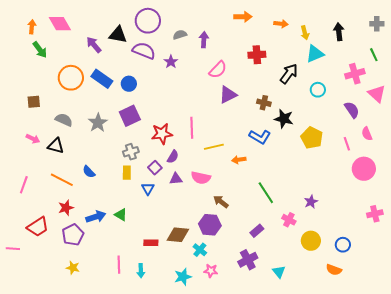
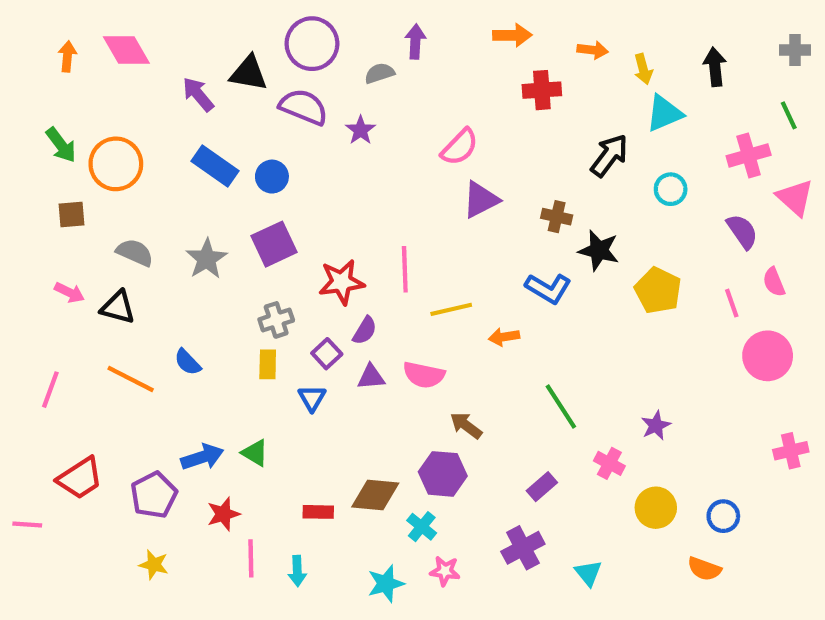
purple arrow: (204, 40) -> (415, 42), moved
green arrow: (40, 50) -> (61, 145), moved
red cross: (257, 55) -> (542, 90), moved
orange circle: (71, 78) -> (116, 164), moved
red star: (66, 208) -> (223, 514), moved

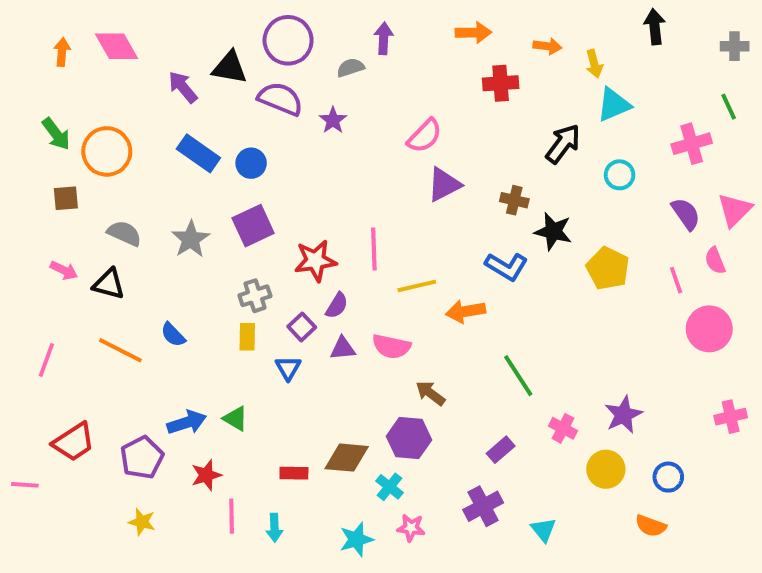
black arrow: (715, 67) -> (655, 27), moved
pink triangle: (795, 198) -> (735, 210), moved, turned 33
orange arrow: (504, 337) -> (466, 311), size x1.4
purple star: (656, 425) -> (623, 415), moved, size x1.4

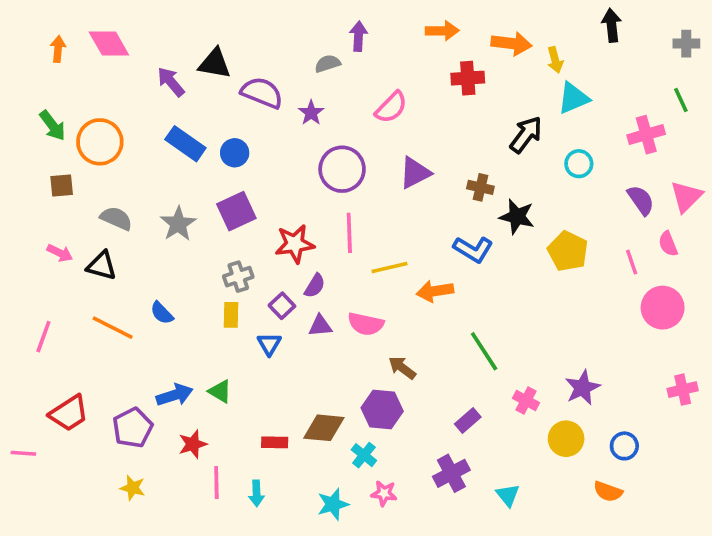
purple circle: (288, 40) -> (342, 169), moved
orange arrow: (547, 46) -> (511, 44), size x1.5
pink semicircle: (425, 136) -> (391, 107), moved

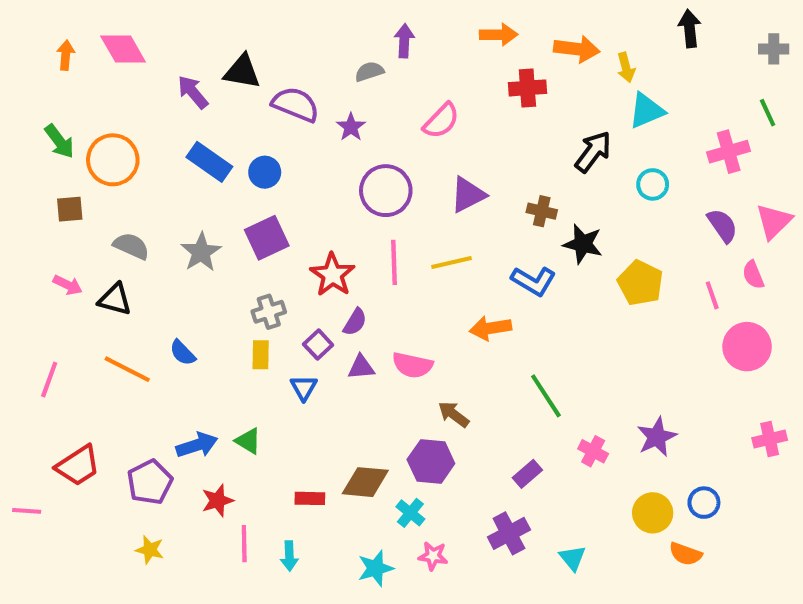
red star: (295, 244) -> (332, 275), turned -30
yellow line: (389, 268) -> (451, 262), moved
yellow circle: (566, 439) -> (653, 513), moved

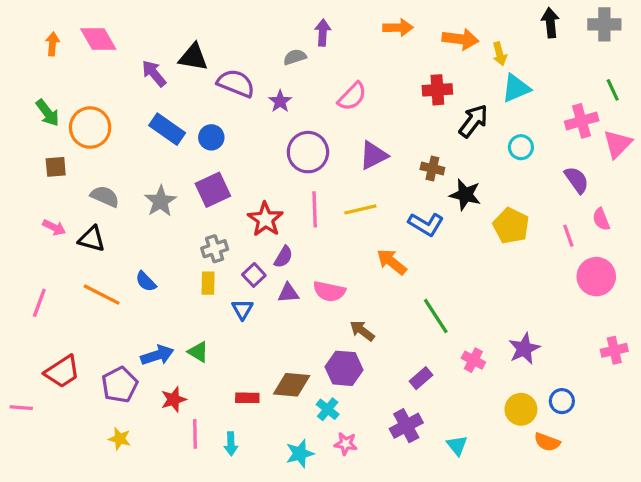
gray cross: (774, 49) -> (604, 24), moved, size x1.4
red cross: (527, 88) -> (437, 90), moved
pink triangle: (774, 221) -> (618, 144), moved
orange arrow: (490, 328) -> (392, 262), turned 48

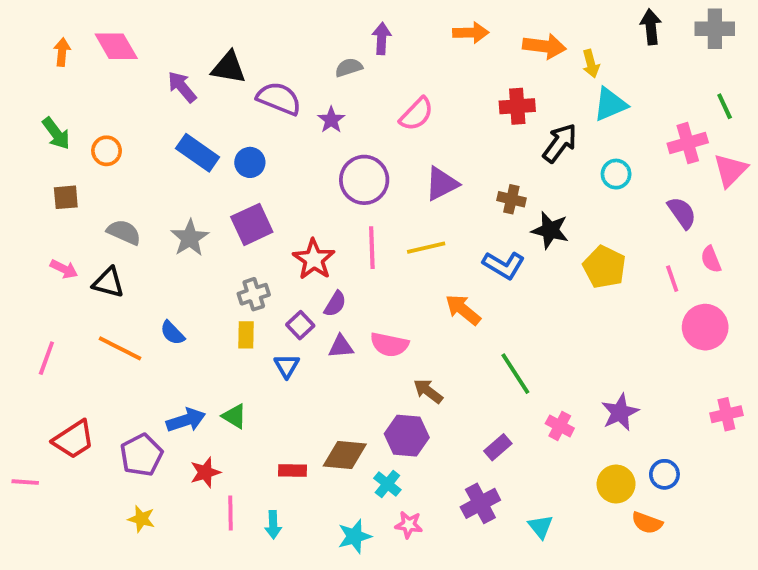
orange circle: (90, 128) -> (107, 151), size x0.6

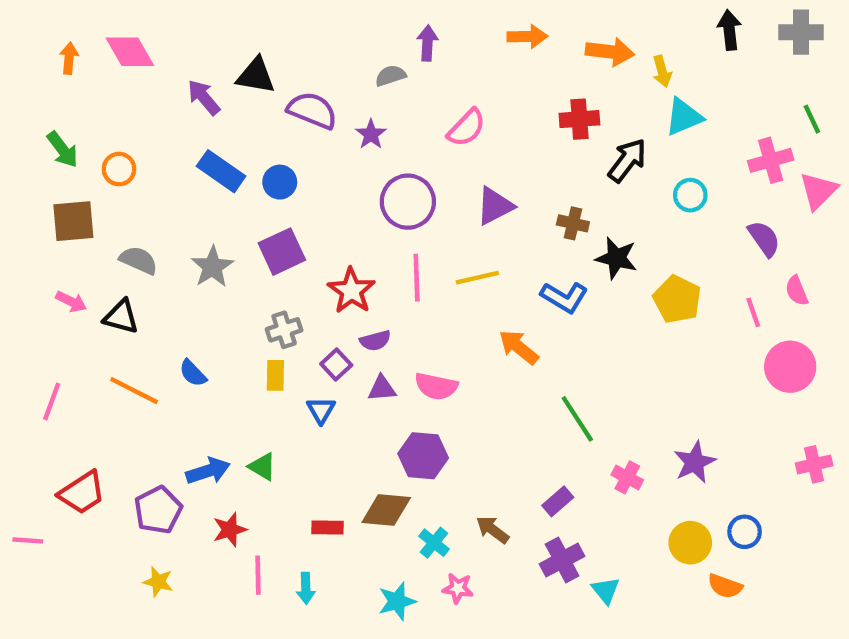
brown square: (66, 197) -> (73, 221), size x1.5
purple semicircle: (335, 304) -> (375, 341), turned 44
brown arrow: (428, 391) -> (493, 530), moved
purple hexagon: (407, 436) -> (423, 456), moved
purple cross: (480, 503) -> (562, 560), moved

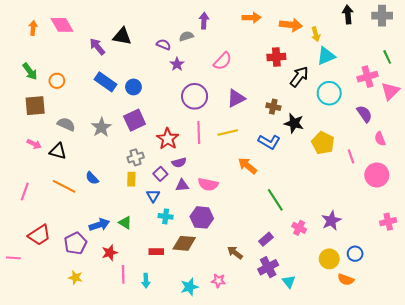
purple semicircle: (312, 110) -> (164, 45), moved, size x0.6
cyan circle: (690, 195) -> (329, 93), size x1.5
pink line: (753, 312) -> (351, 156), moved
cyan cross: (434, 543) -> (166, 216), moved, turned -32

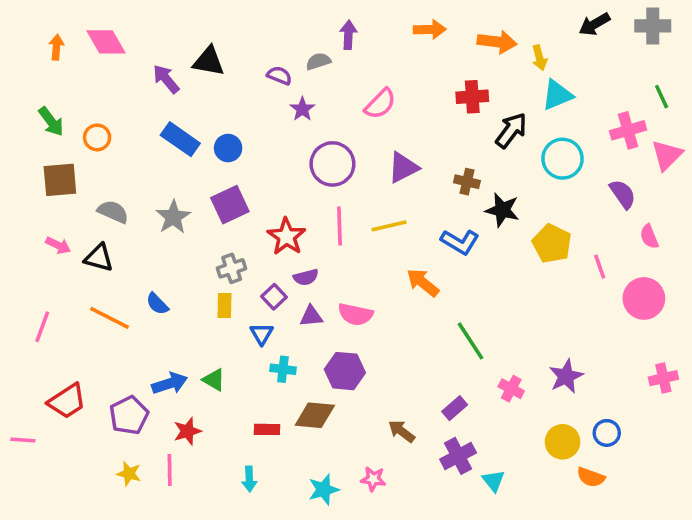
black arrow: (348, 14) -> (594, 24), turned -114
pink line: (123, 274) -> (170, 470), moved

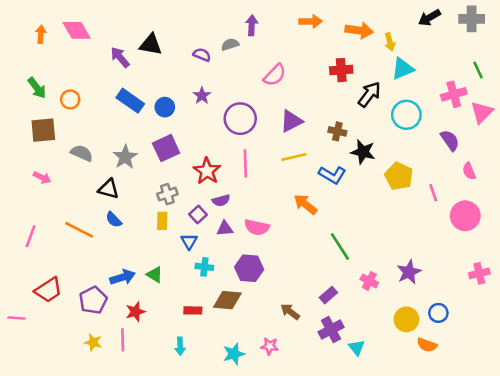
purple star: (302, 109) -> (202, 96), moved
yellow line: (389, 226) -> (294, 157), moved
black triangle: (99, 258) -> (109, 189), moved

